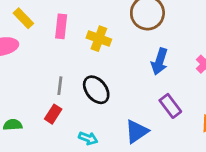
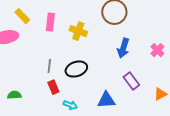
black ellipse: (96, 90) -> (76, 69), turned -70
red rectangle: (53, 114) -> (53, 87), moved, turned -56
blue triangle: (137, 132) -> (106, 100), turned 30

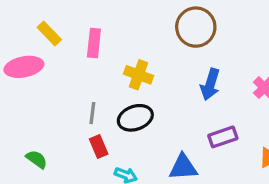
yellow cross: (78, 31) -> (138, 75), moved
purple rectangle: (131, 81) -> (223, 137), turned -72
green semicircle: (14, 95) -> (37, 159), turned 40

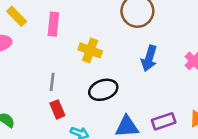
black ellipse: (135, 118) -> (103, 90), moved
purple rectangle: (223, 137) -> (164, 121), moved

